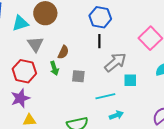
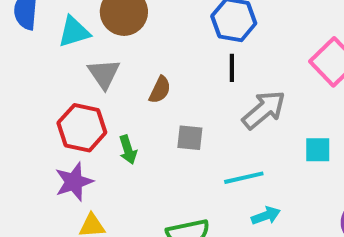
green arrow: (54, 68) -> (128, 150), moved
cyan square: (130, 80) -> (318, 150), moved

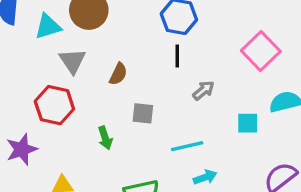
gray arrow: (264, 110) -> (203, 90), size x0.6
green arrow: (128, 150) -> (105, 138), moved
purple star: (74, 182) -> (22, 149), moved

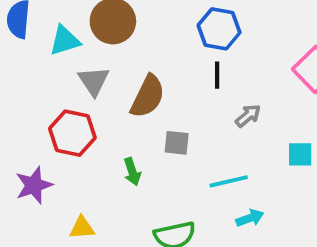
brown semicircle: (118, 74) -> (148, 96), size x1.6

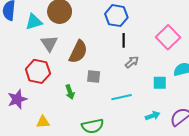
black line: (217, 75) -> (124, 40), moved
cyan arrow: (250, 218) -> (153, 116), moved

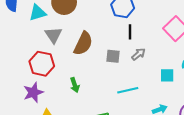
gray square: (94, 76) -> (113, 56), moved
purple star: (17, 99) -> (33, 92), moved

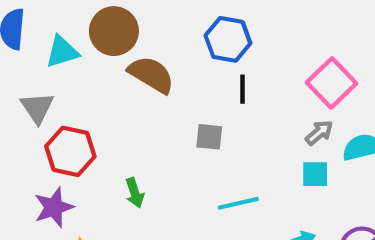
gray triangle: (53, 35) -> (37, 108), moved
brown semicircle: (83, 44) -> (151, 75), moved, turned -85
gray arrow: (138, 54) -> (319, 133), moved

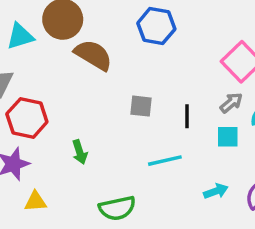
black line: (242, 89) -> (187, 116), moved

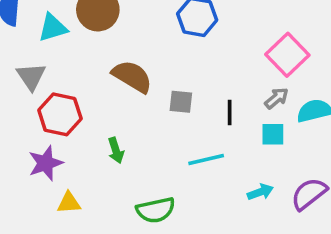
brown semicircle: (93, 55) -> (132, 76), moved

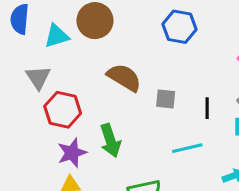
green arrow: (116, 150) -> (110, 140), size x1.5
purple star: (46, 163) -> (72, 153), moved

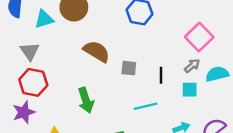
red hexagon: (63, 110) -> (33, 82), moved
purple star: (72, 153) -> (24, 112), moved

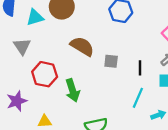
red hexagon: (33, 82) -> (45, 74), moved
cyan line: (145, 106) -> (138, 98), moved, turned -54

